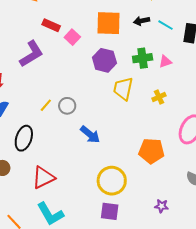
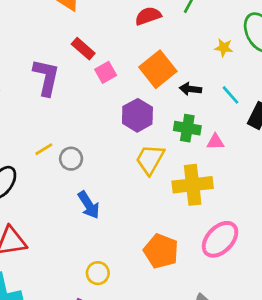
black arrow: (142, 21) -> (190, 89), moved
orange square: (109, 23) -> (158, 69), turned 32
purple L-shape: (31, 54) -> (46, 77), turned -64
yellow cross: (159, 97) -> (193, 185), size x2.0
yellow circle: (112, 181) -> (98, 273), size x0.6

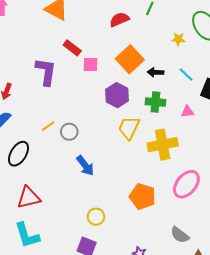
pink square: (106, 72) -> (90, 65), turned 35
pink triangle: (215, 142) -> (188, 112), moved

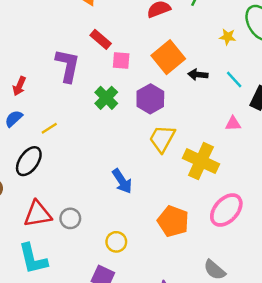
green cross: (155, 102) -> (106, 98), moved, turned 36
yellow line: (48, 126) -> (49, 128), moved
gray circle: (69, 132) -> (70, 218), moved
yellow cross: (163, 145) -> (201, 161), turned 32
blue arrow: (85, 166) -> (122, 181), moved

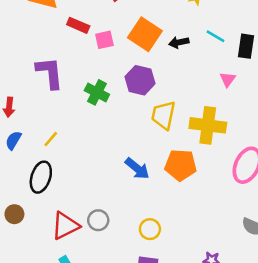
red rectangle: (101, 39) -> (78, 25), moved
pink square: (121, 61) -> (104, 40), moved
pink triangle: (233, 124) -> (228, 79), turned -35
orange pentagon: (173, 221) -> (181, 165), moved

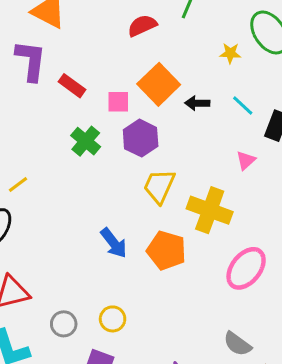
red rectangle: (78, 25) -> (72, 86), moved
pink square: (104, 40) -> (118, 102), moved
purple L-shape: (50, 73) -> (31, 61), moved
gray circle: (98, 220) -> (64, 324), moved

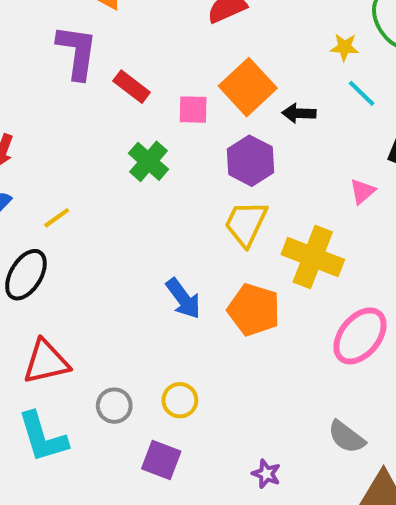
cyan line: (243, 106) -> (362, 93), moved
purple hexagon: (141, 138) -> (251, 161), moved

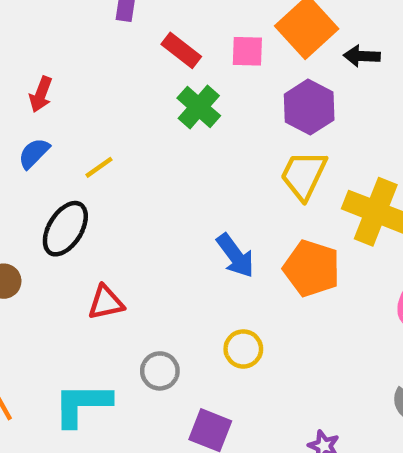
red rectangle: (132, 87) -> (181, 50), moved
red triangle: (46, 362) -> (106, 303), moved, size x0.7
yellow circle: (180, 400) -> (243, 349), moved
cyan L-shape: (43, 437) -> (82, 404), turned 106

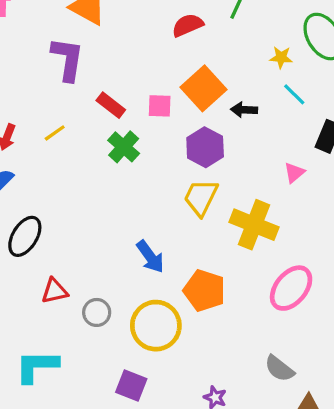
yellow line: (99, 167) -> (55, 133), moved
orange pentagon: (312, 268) -> (204, 291), moved
yellow circle: (243, 349) -> (156, 326), size x1.8
gray circle: (160, 371) -> (97, 312), moved

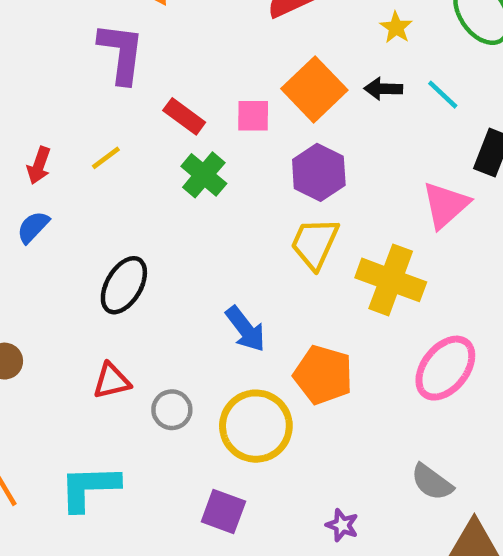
yellow star: (281, 57) -> (396, 28), moved, turned 30
black arrow: (244, 110) -> (383, 89), moved
pink triangle: (294, 173) -> (446, 205), size x1.6
black ellipse: (25, 236) -> (124, 285), moved

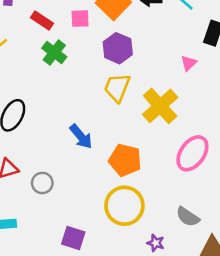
pink triangle: (446, 205) -> (189, 63), size x0.6
yellow cross: (391, 280) -> (160, 106), turned 30
yellow circle: (256, 426) -> (124, 206), moved
purple star: (342, 525) -> (156, 243), moved

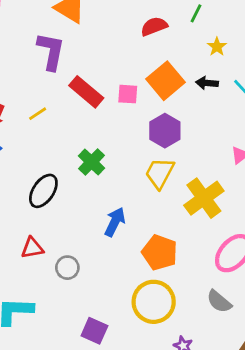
red rectangle: (42, 21) -> (86, 92), size x1.4
green cross: (54, 52) -> (91, 162), moved
blue arrow: (81, 137) -> (115, 222), turned -120
gray semicircle: (188, 217) -> (219, 301), moved

